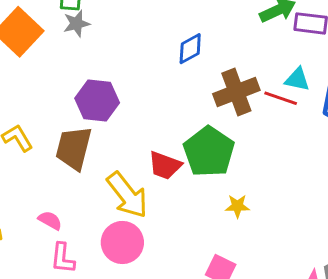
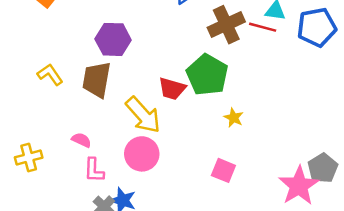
yellow star: (237, 206) -> (234, 118), turned 30

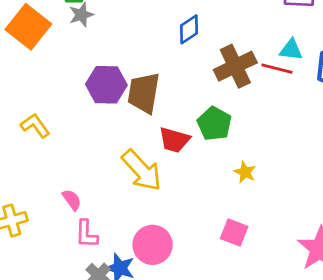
green pentagon: (207, 75) -> (214, 124), size x0.7
brown trapezoid: (97, 80) -> (144, 93), moved
pink semicircle: (81, 140) -> (72, 200), turned 30
pink circle: (142, 154) -> (153, 245), moved

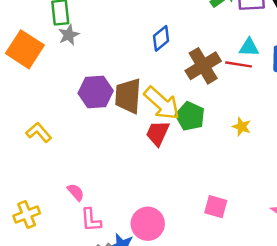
red trapezoid: (174, 140) -> (158, 133), turned 104
yellow arrow: (142, 170) -> (162, 103), moved
yellow star: (245, 172) -> (242, 127), moved

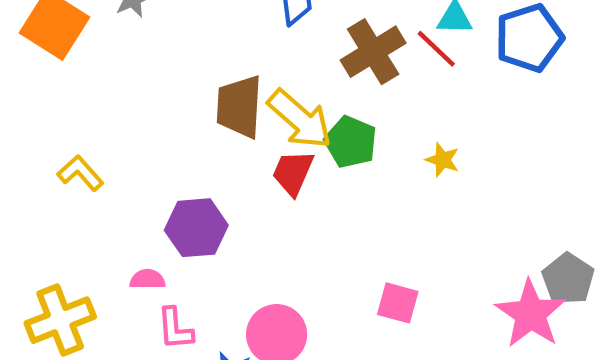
red line: (239, 64) -> (436, 49), turned 35
purple hexagon: (96, 92) -> (196, 228), moved
pink semicircle: (76, 192) -> (147, 279), turned -48
yellow cross: (27, 215) -> (60, 320), size x1.4

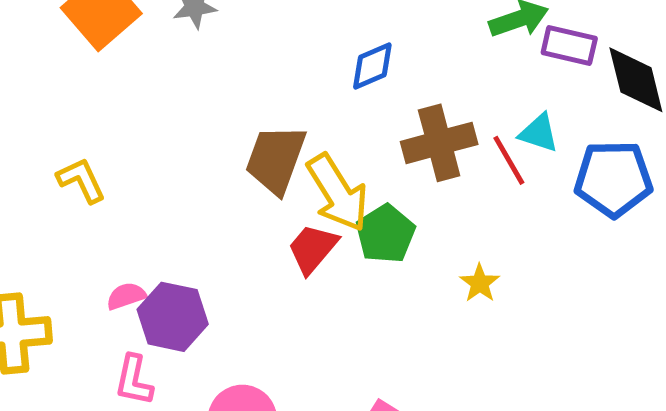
purple hexagon: (196, 228) -> (173, 317), moved
pink semicircle: (147, 279) -> (126, 296), moved, turned -36

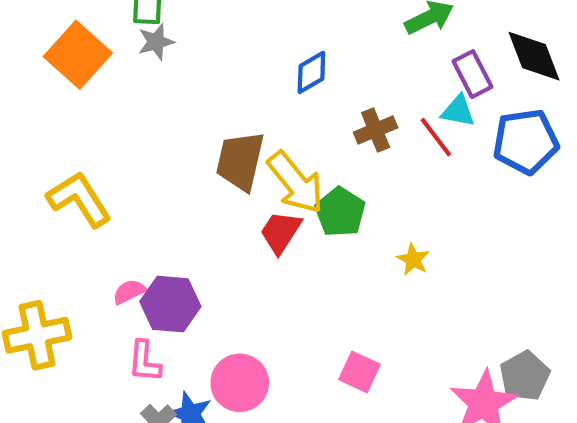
purple rectangle: (569, 45) -> (472, 74), moved, turned 57
brown cross: (439, 143) -> (376, 130), size x0.7
yellow L-shape: (81, 180) -> (79, 199), size x1.5
yellow star: (480, 283) -> (413, 259), moved

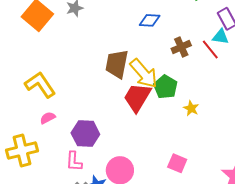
blue diamond: (311, 72) -> (150, 20), turned 35
red trapezoid: (281, 232) -> (137, 97), size x1.4
yellow star: (413, 259) -> (191, 108), moved
pink semicircle: (129, 292) -> (48, 118), moved

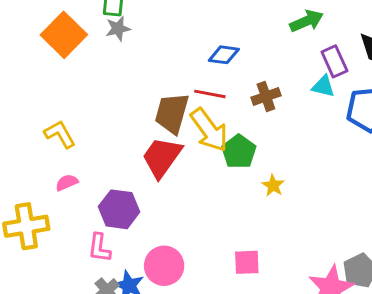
red line: (210, 50) -> (210, 94), moved, turned -45
yellow L-shape: (40, 85) -> (60, 134), size x0.7
red trapezoid: (137, 97) -> (162, 157), moved
pink square: (177, 163) -> (247, 262), turned -30

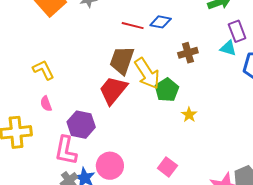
red line: (210, 94) -> (133, 26), moved
pink semicircle: (67, 183) -> (46, 104), turned -91
pink L-shape: (99, 248) -> (66, 150), size x1.4
pink square: (247, 262) -> (167, 167), turned 36

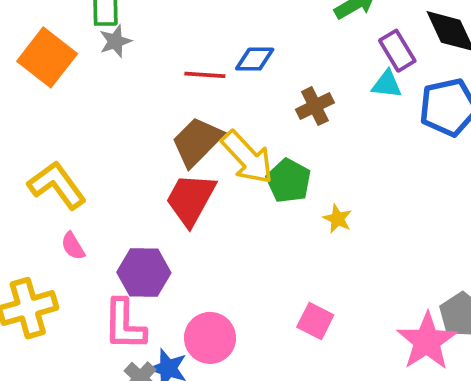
brown trapezoid: (122, 60) -> (197, 142), turned 36
yellow L-shape: (43, 70) -> (57, 185), size x1.4

